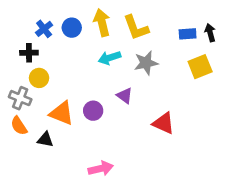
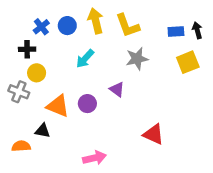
cyan arrow: (109, 58) -> (85, 59), moved, turned -30
red triangle: (164, 123) -> (154, 134), moved
orange semicircle: (19, 126) -> (21, 146), moved, turned 120

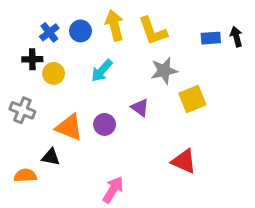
yellow square: (188, 62) -> (192, 99), moved
yellow circle: (37, 73) -> (54, 73), moved
pink arrow: (94, 158) -> (113, 190), turned -45

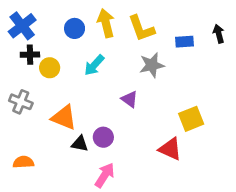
blue cross: (49, 32) -> (22, 26), moved, size x1.5
blue rectangle: (211, 38) -> (185, 42), moved
yellow square: (192, 99) -> (191, 119), moved
purple circle: (105, 124) -> (103, 137), moved
black triangle: (51, 157) -> (80, 144), moved

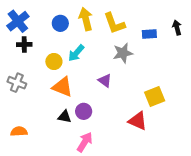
yellow circle: (50, 68) -> (54, 62), moved
orange triangle: (64, 118) -> (62, 87), moved

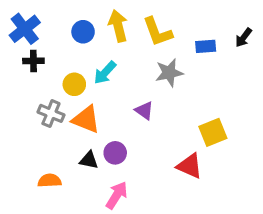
black arrow: (177, 28) -> (244, 38), turned -128
gray cross: (17, 83) -> (51, 113), moved
orange semicircle: (19, 131) -> (50, 181), moved

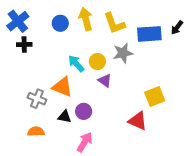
blue rectangle: (206, 46) -> (149, 34), size x1.6
cyan arrow: (105, 73) -> (76, 64), moved, turned 96
yellow circle: (74, 84) -> (97, 61), moved
gray cross: (51, 113) -> (37, 99), moved

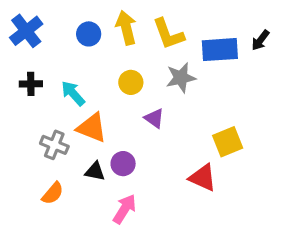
black cross: (24, 45) -> (31, 84), moved
yellow circle: (97, 61) -> (131, 82), moved
cyan arrow: (76, 64) -> (73, 93), moved
orange semicircle: (36, 132) -> (53, 193), turned 133

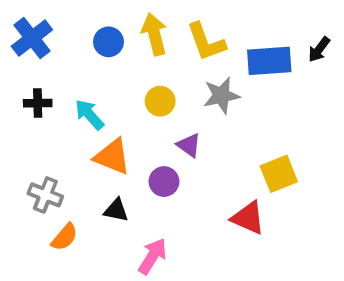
gray cross: (54, 145) -> (45, 195), moved
purple circle: (123, 164) -> (164, 182), moved

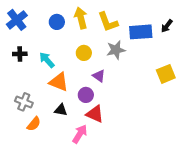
yellow square: (279, 174) -> (166, 74), moved
red triangle: (248, 218) -> (95, 114), moved

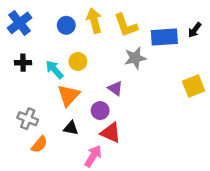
yellow circle: (84, 53) -> (78, 61), moved
orange triangle: (59, 82) -> (69, 95), turned 50

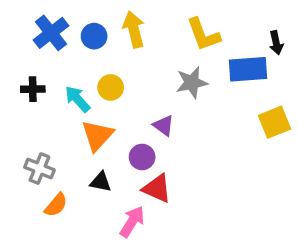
blue cross: (20, 23) -> (51, 33), moved
yellow L-shape: (126, 25) -> (203, 34), moved
black arrow: (195, 30) -> (276, 43), turned -49
blue rectangle: (164, 37) -> (248, 69), moved

